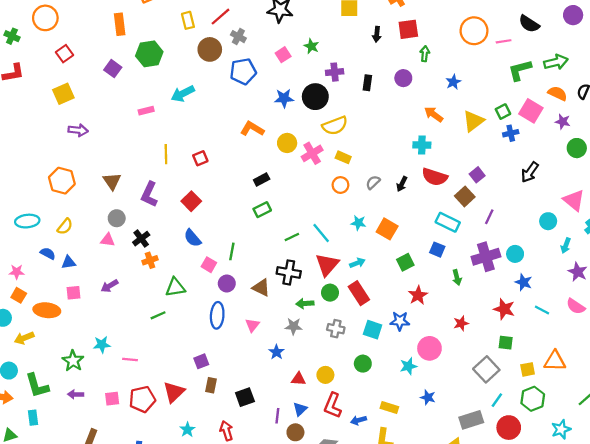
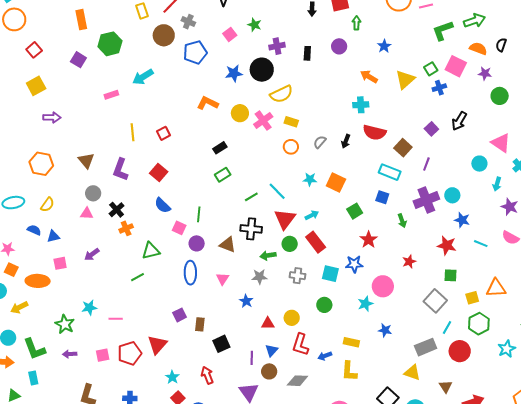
purple square: (477, 175) -> (431, 129), moved
brown rectangle: (211, 385) -> (200, 324), moved

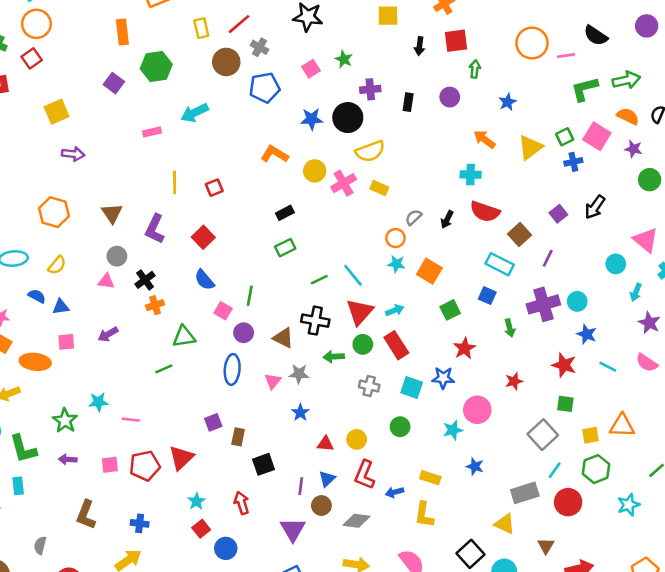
red square: (34, 50) -> (32, 58), moved
orange circle: (291, 147) -> (395, 238), moved
gray star: (260, 277) -> (299, 374), moved

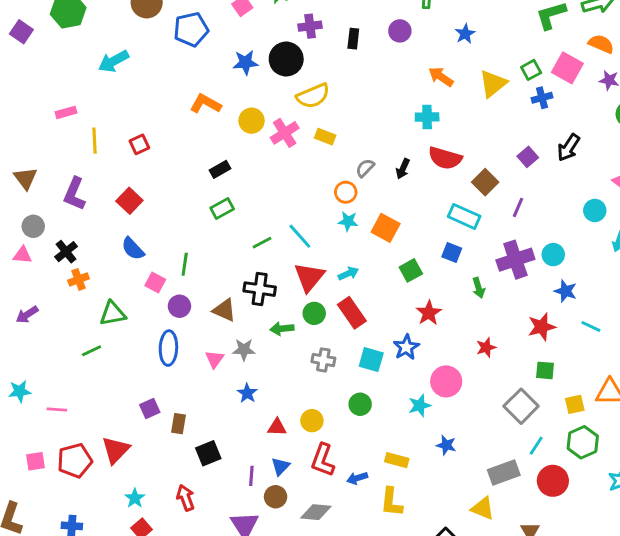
pink rectangle: (152, 132) -> (66, 112), moved
red star: (564, 365) -> (542, 327), turned -30
blue star: (443, 378) -> (406, 347), turned -30

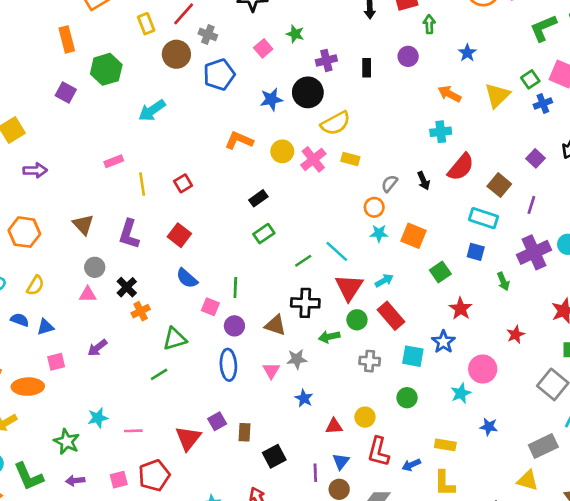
red semicircle: (445, 158) -> (461, 167), turned -60
black arrow: (403, 169) -> (424, 181), turned -42
red triangle: (116, 450) -> (188, 438), moved

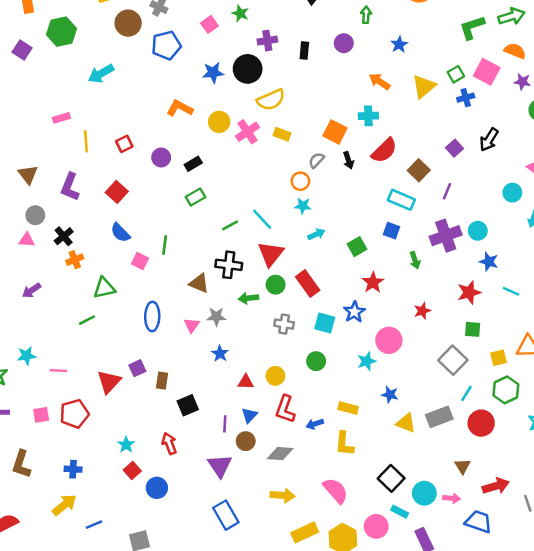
orange square: (414, 236) -> (335, 132), moved
cyan arrow: (384, 281) -> (316, 234), moved
purple circle: (234, 326) -> (161, 157), moved
yellow triangle: (528, 480) -> (406, 423), moved

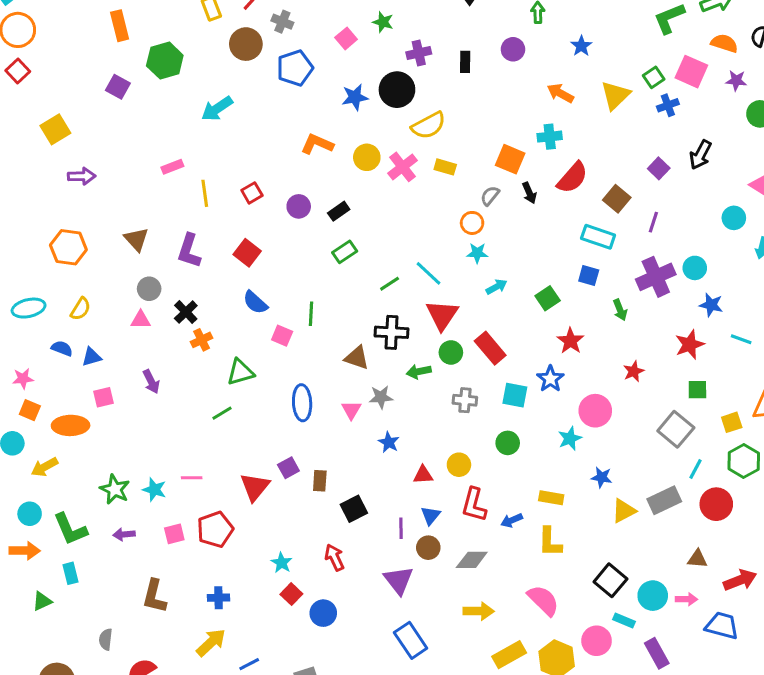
purple arrow: (31, 290) -> (151, 382), turned -78
cyan star: (26, 356) -> (154, 490), moved, turned 30
yellow triangle: (406, 423) -> (624, 511), turned -45
brown triangle: (463, 466) -> (697, 559), turned -49

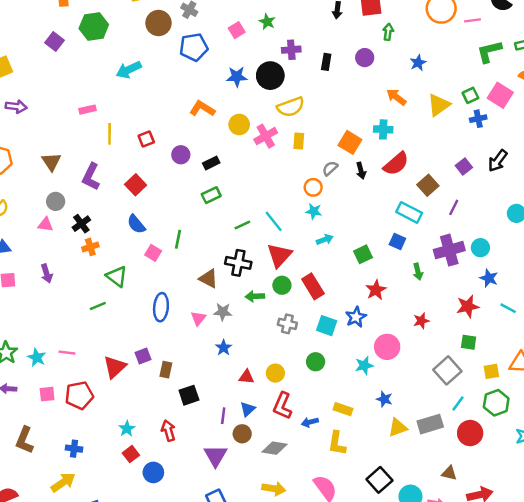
yellow rectangle: (445, 167) -> (299, 141), turned 70
green triangle: (240, 372) -> (117, 276), turned 45

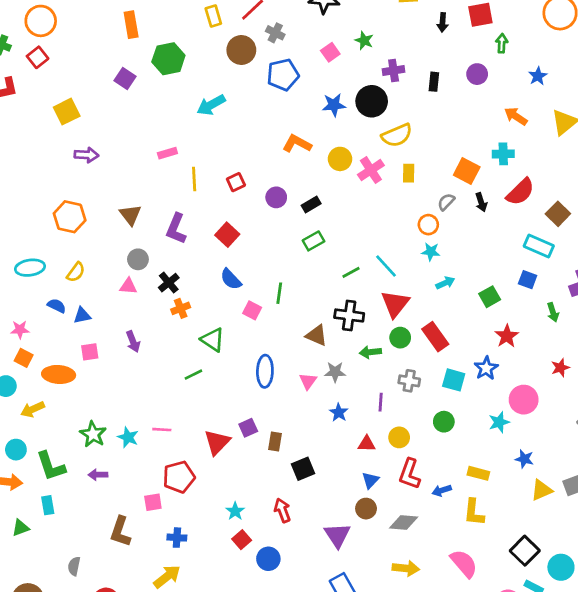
pink square: (47, 394) -> (153, 502), moved
purple line: (223, 416) -> (381, 402), moved

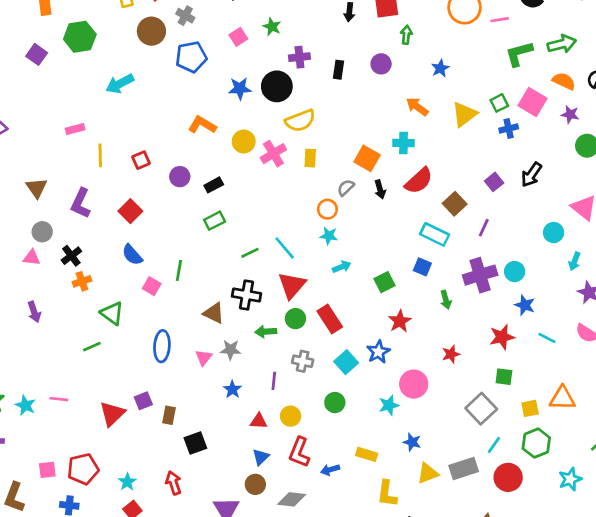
cyan square: (454, 380) -> (346, 362), turned 30
red pentagon: (179, 477) -> (83, 469), moved
yellow L-shape: (474, 512) -> (387, 494), moved

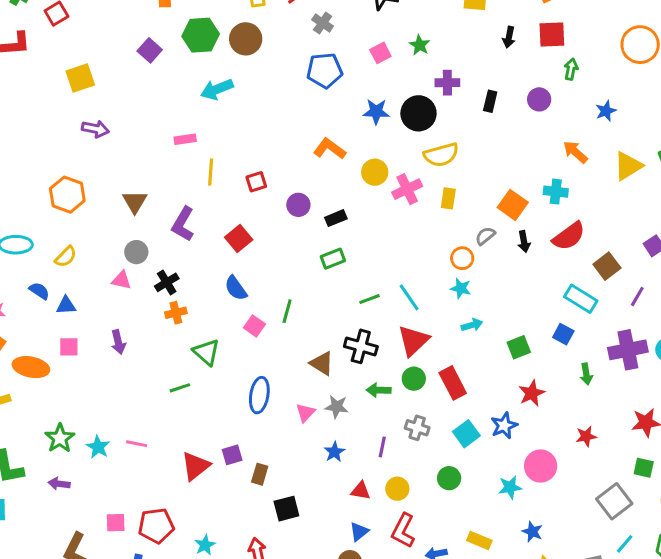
brown circle: (151, 31) -> (246, 39), moved
cyan arrow: (120, 84) -> (217, 89), moved

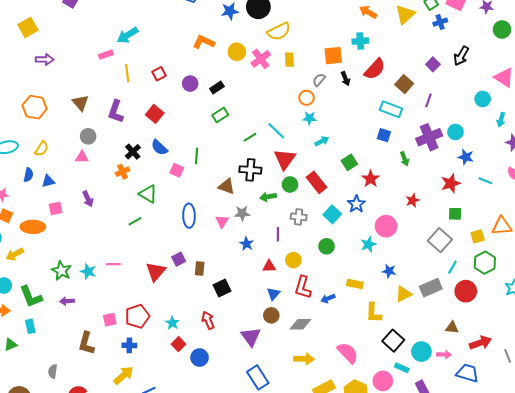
cyan arrow: (217, 89) -> (128, 35), moved
orange square: (513, 205) -> (333, 56), turned -30
black cross: (167, 282) -> (133, 152), moved
blue semicircle: (39, 291) -> (28, 175), turned 80
green square: (519, 347) -> (349, 162), moved

